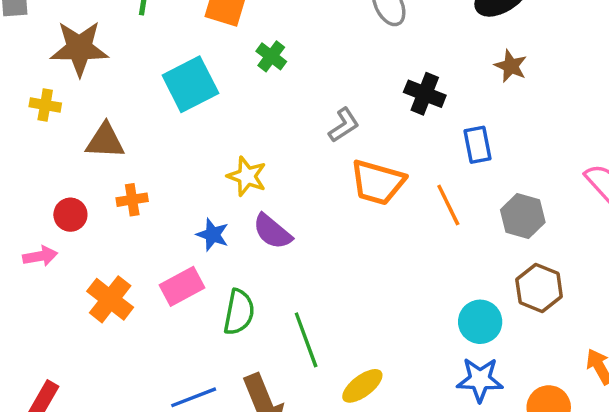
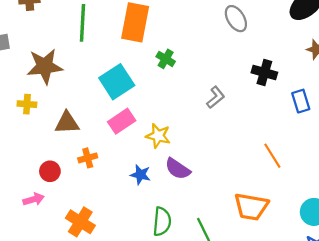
orange trapezoid: (378, 182) -> (251, 207), moved
orange line: (448, 205) -> (272, 156), moved
pink rectangle: (182, 286) -> (122, 121), moved

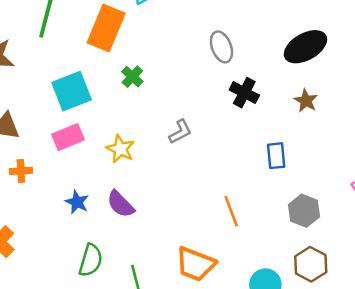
black cross: (264, 72) -> (244, 93), moved
yellow star: (158, 136) -> (120, 149), moved

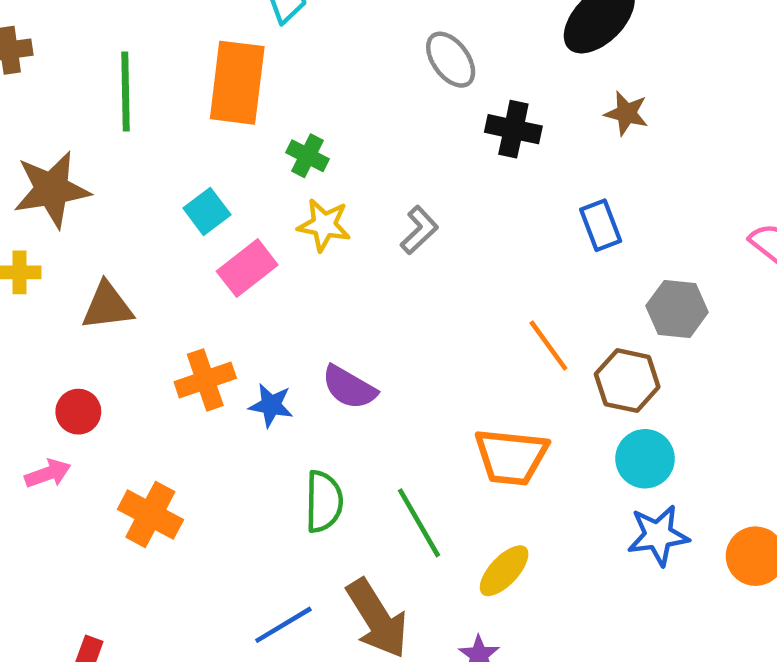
cyan square: (72, 91) -> (207, 211), size x0.6
pink rectangle: (68, 137) -> (247, 268), moved
yellow star: (120, 149) -> (324, 225), moved
orange cross: (21, 171) -> (205, 380), moved, size x1.4
brown hexagon: (311, 264) -> (627, 381), moved

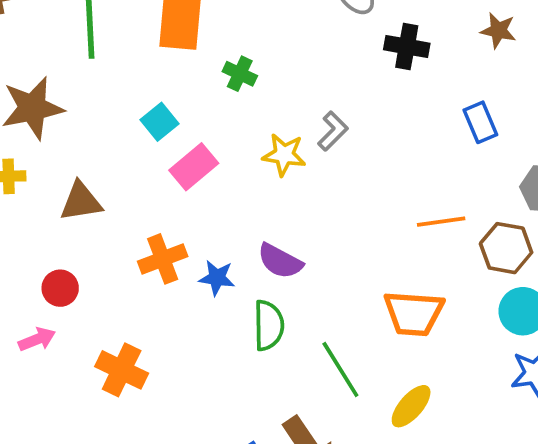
yellow star: (324, 225) -> (284, 155), moved
orange line: (548, 346) -> (441, 222), turned -60
green semicircle: (324, 502) -> (269, 325), moved

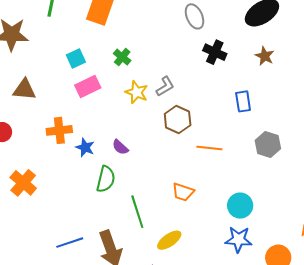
green cross: (240, 74) -> (122, 57), moved
brown hexagon: (506, 248) -> (178, 119), moved
purple semicircle: (280, 261) -> (120, 147), size x0.7
orange trapezoid: (414, 313) -> (183, 192), size x0.7

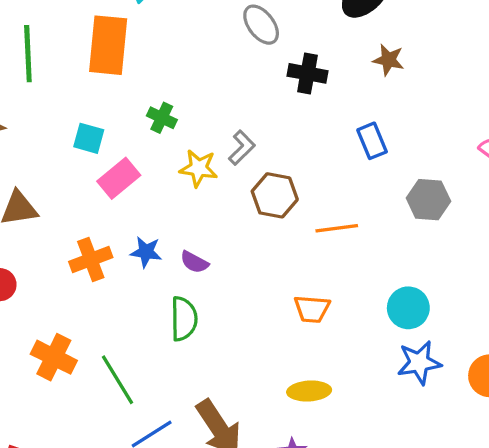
cyan square: (76, 58) -> (89, 138), turned -36
blue star: (85, 147) -> (146, 252), moved
green line: (137, 212) -> (117, 380), moved
yellow ellipse: (169, 240) -> (309, 391), turned 45

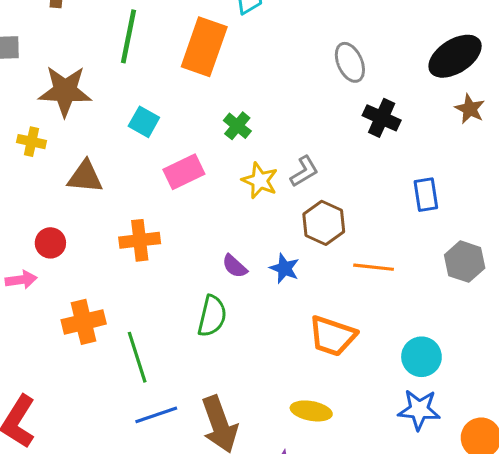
brown star: (388, 60) -> (470, 109), moved
cyan square: (89, 138) -> (144, 122), moved
blue star: (146, 252) -> (284, 268), moved
orange trapezoid: (312, 309) -> (332, 336), size x1.4
orange cross: (54, 357) -> (84, 322), turned 36

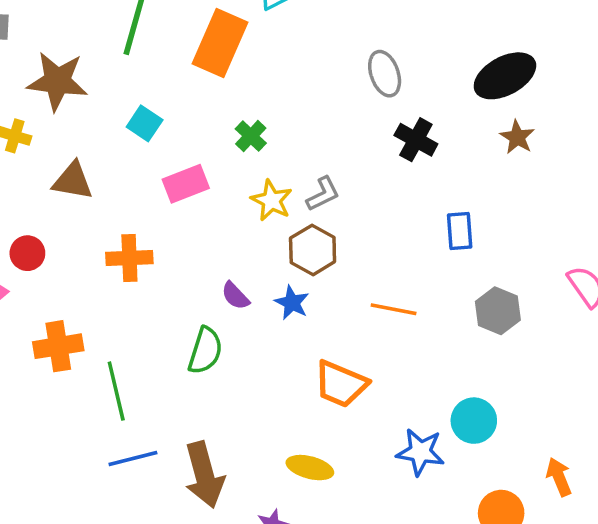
brown hexagon: (324, 223) -> (313, 250), moved
cyan circle: (421, 357) -> (474, 421), moved
blue star: (419, 410) -> (420, 452), moved

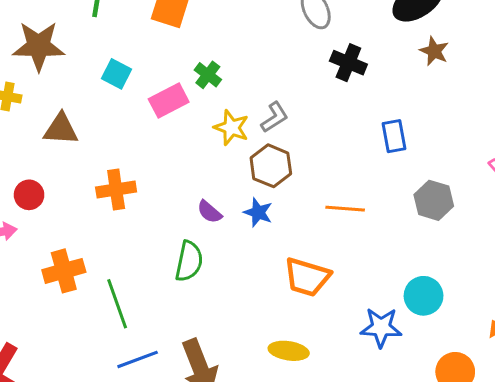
pink rectangle: (186, 184) -> (169, 100), moved

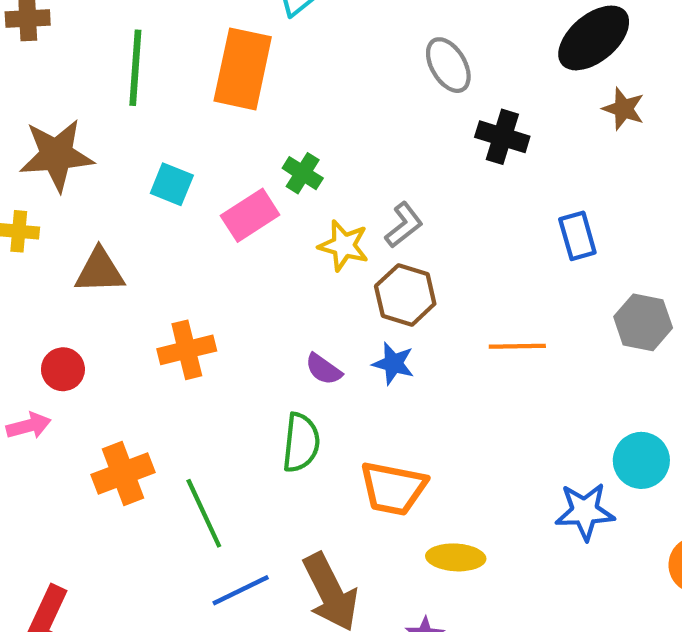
orange trapezoid: (307, 277) -> (393, 488), moved

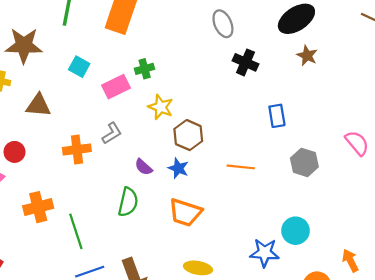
green cross: (303, 173) -> (145, 69), turned 36
gray L-shape: (404, 225) -> (112, 133), moved
orange trapezoid: (393, 488) -> (185, 212), moved

